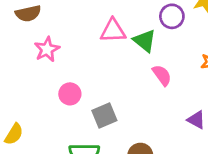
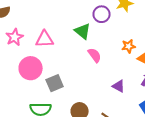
pink triangle: (113, 31) -> (45, 39), moved
pink circle: (70, 94) -> (31, 68), size x1.5

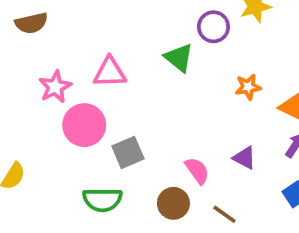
pink star: (15, 37) -> (55, 87), moved
orange star: (129, 46) -> (248, 87), moved
pink semicircle: (95, 55) -> (197, 171), moved

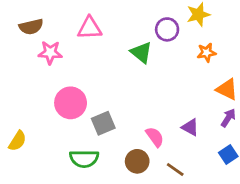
pink triangle: (110, 72) -> (90, 28), moved
pink star: (55, 87) -> (50, 53), moved, turned 30
orange star: (248, 87) -> (207, 53), moved

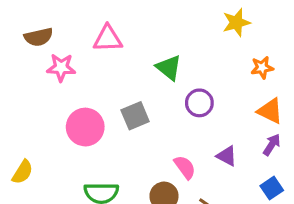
purple circle: (167, 29) -> (199, 103), moved
orange star: (207, 53) -> (262, 68), moved
gray square: (103, 123) -> (135, 116), moved

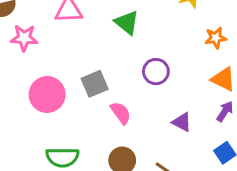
green triangle: (169, 68) -> (127, 22), moved
pink semicircle: (185, 167) -> (121, 113), moved

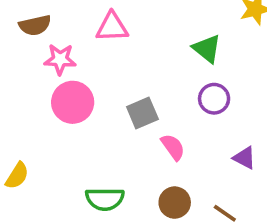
green triangle: (127, 22) -> (207, 49), moved
pink circle: (47, 94) -> (73, 102), moved

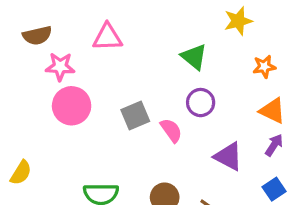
pink semicircle: (173, 147) -> (171, 130), moved
purple triangle: (244, 158) -> (228, 156), size x1.4

